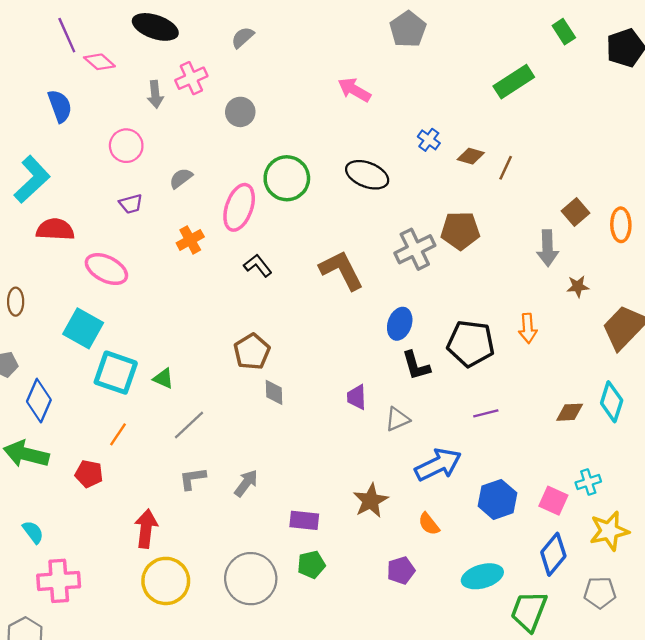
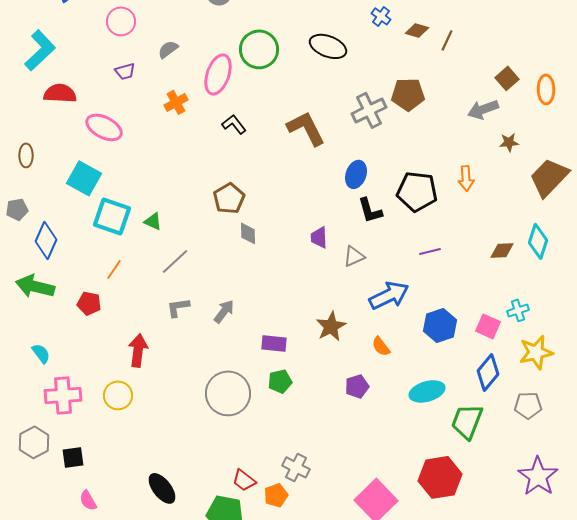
gray arrow: (548, 248) -> (483, 109), turned 72
yellow circle: (166, 581) -> (118, 395), moved, size x0.7

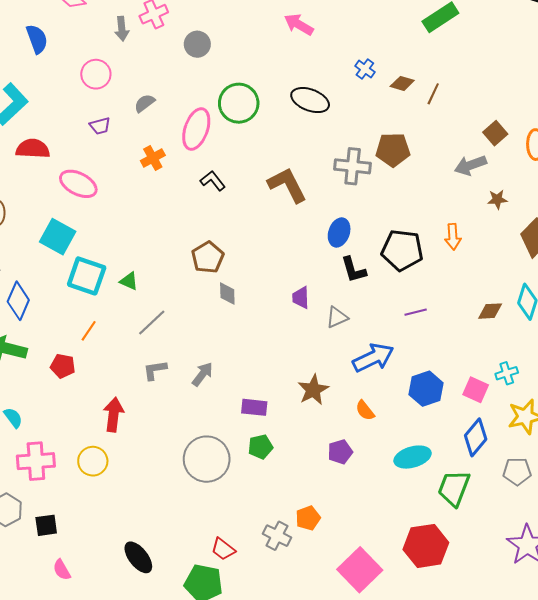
gray cross: (369, 110) -> (353, 166), turned 32
orange pentagon: (276, 495) -> (308, 518), moved

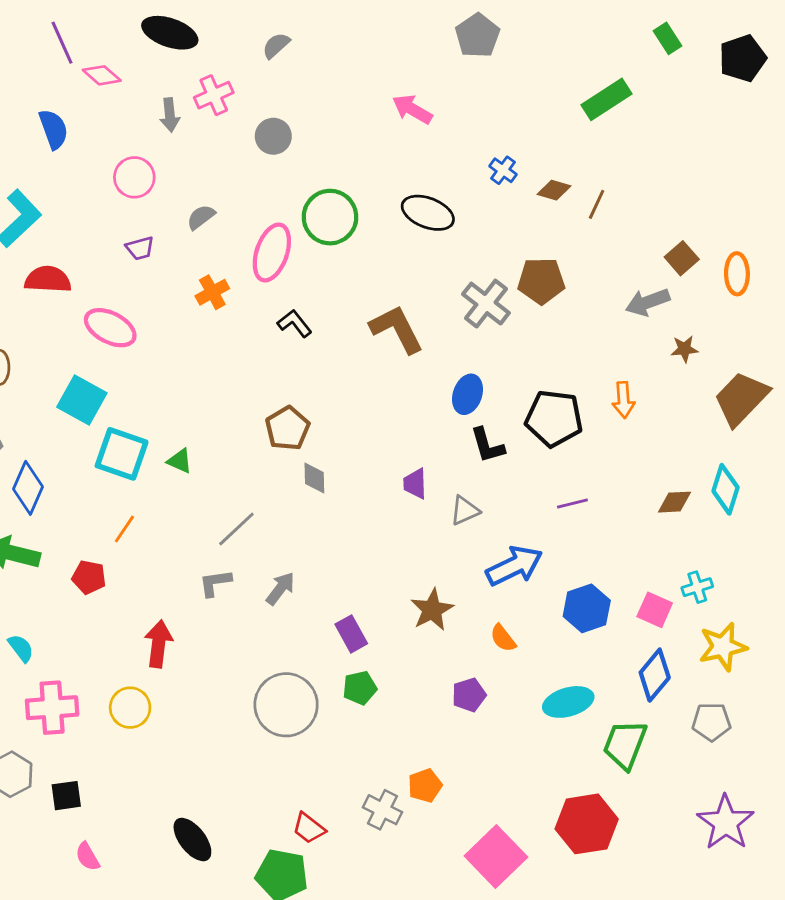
gray cross: (353, 166) -> (486, 304), turned 32
gray line: (152, 322) -> (236, 529), moved
purple rectangle: (254, 407) -> (351, 634), turned 55

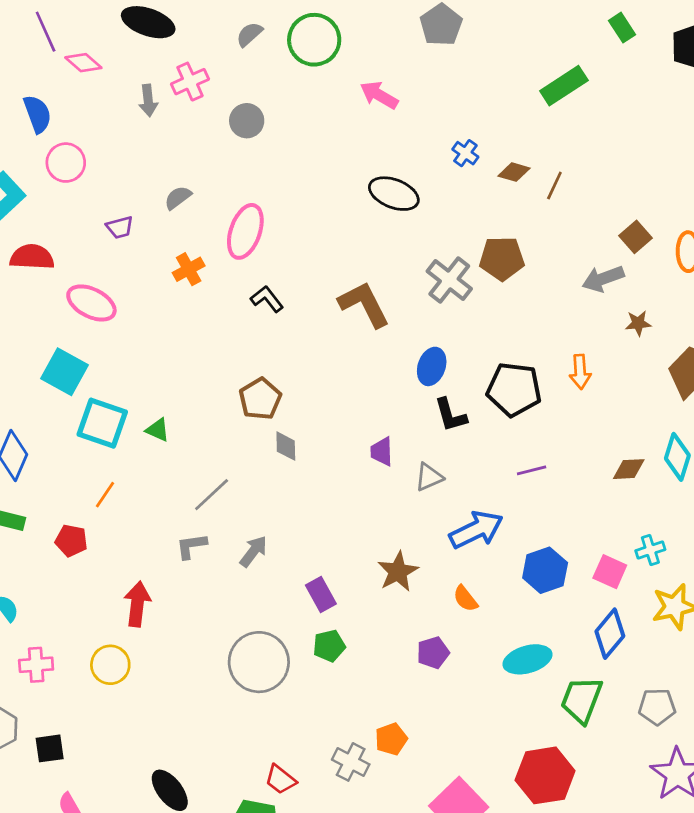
pink circle: (134, 177) -> (66, 163), moved
green circle: (330, 217) -> (314, 40), moved
pink cross: (52, 708) -> (36, 665), size x0.7
gray pentagon: (711, 722) -> (657, 707), moved

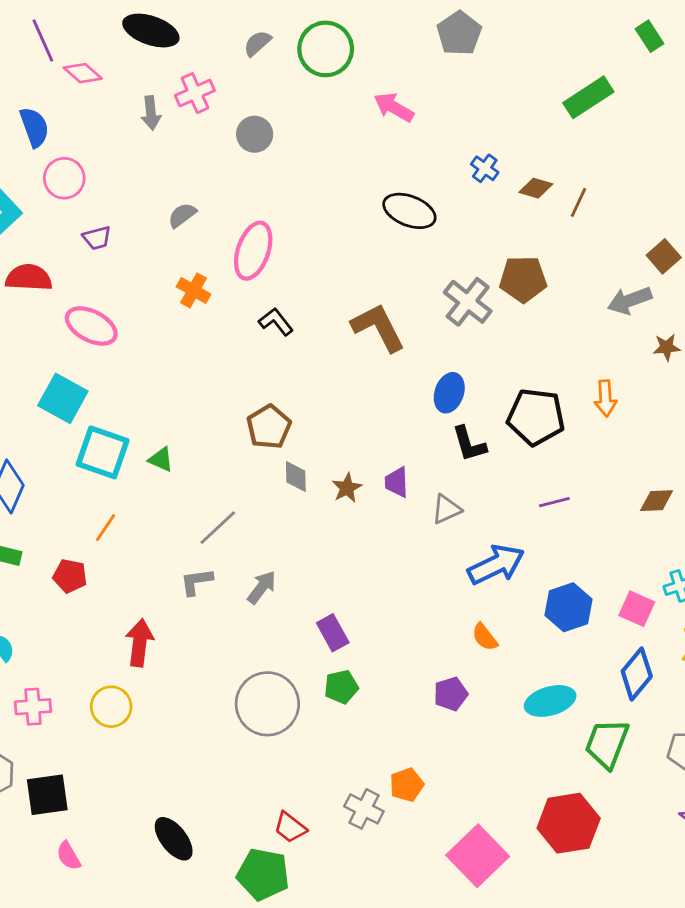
purple trapezoid: (120, 227) -> (97, 238), moved
orange cross: (189, 269) -> (194, 290), turned -32
brown star: (398, 572) -> (347, 488), moved, size x0.7
black square: (50, 748) -> (47, 795), size x1.4

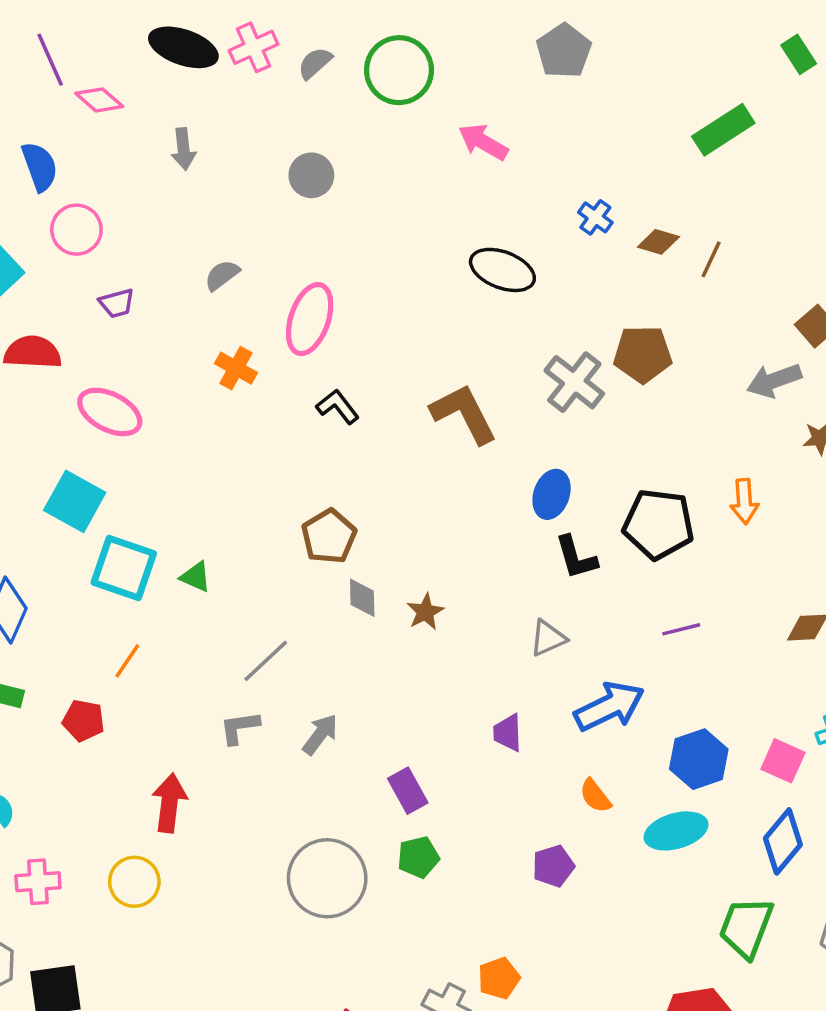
pink cross: (195, 93) -> (254, 47), moved
purple trapezoid: (397, 482) -> (508, 733), moved
cyan ellipse: (550, 701) -> (676, 831), moved

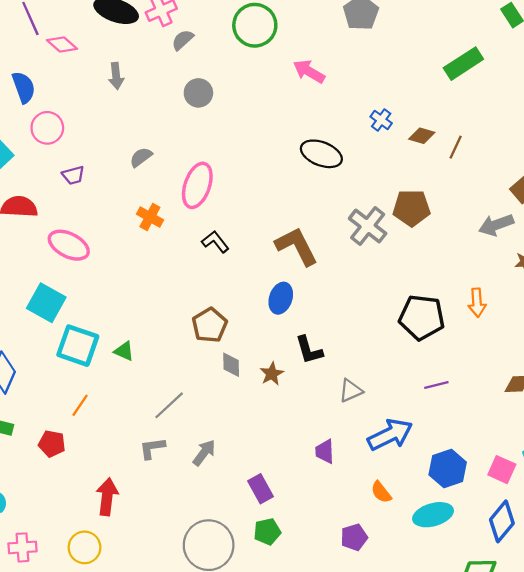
gray semicircle: (315, 63) -> (183, 40), moved
blue ellipse: (552, 494) -> (281, 298), moved
black L-shape: (576, 557) -> (309, 350), moved

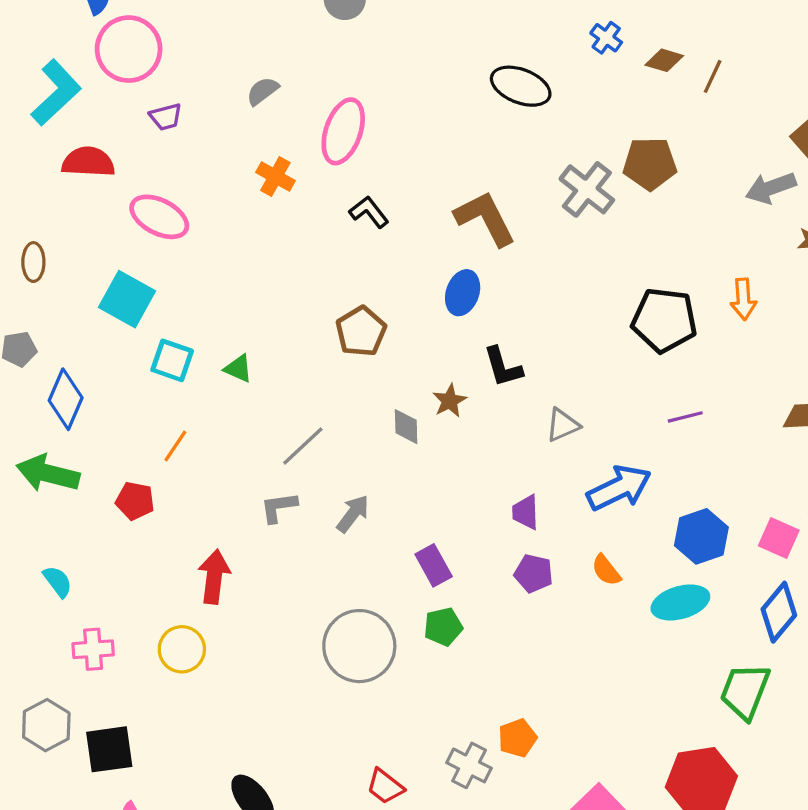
pink circle: (47, 128) -> (129, 49), size x1.4
cyan square: (78, 346) -> (172, 360), size x0.7
gray diamond: (231, 365) -> (406, 427), moved
purple pentagon: (354, 537) -> (534, 573), moved, turned 30

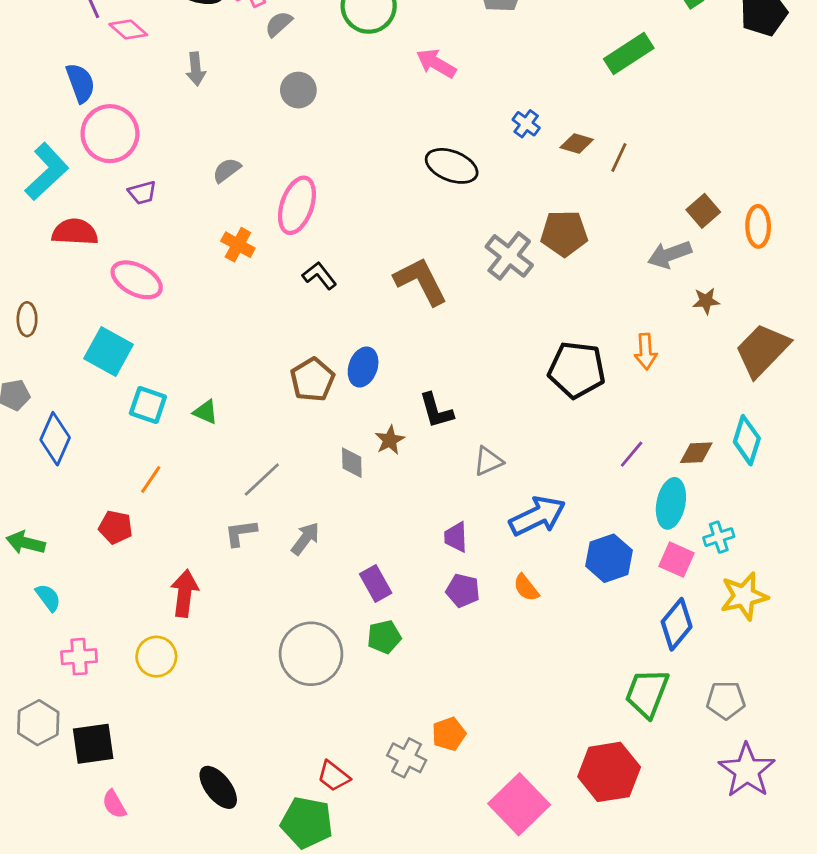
blue ellipse: (463, 293) -> (363, 367), moved
purple line: (685, 417) -> (632, 454), moved, turned -36
green arrow: (48, 473) -> (26, 543), moved, size x0.7
cyan ellipse: (680, 602) -> (671, 503), moved, turned -63

